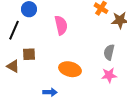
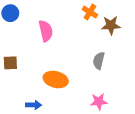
pink star: (109, 75) -> (99, 102), moved

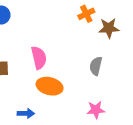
orange cross: (90, 12) -> (86, 14), turned 32
pink semicircle: (46, 31) -> (39, 58), moved

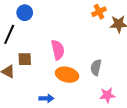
gray semicircle: (96, 66) -> (96, 67), moved

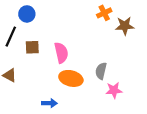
brown square: (25, 59) -> (32, 47), moved
pink star: (107, 95) -> (114, 90), moved

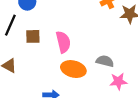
gray semicircle: (101, 71) -> (105, 61), turned 91

